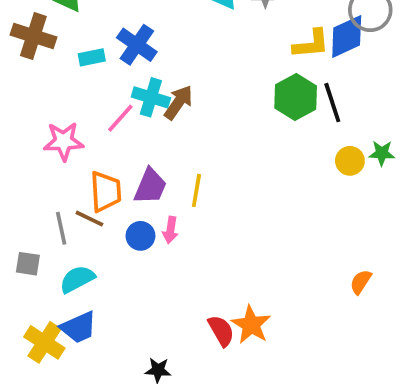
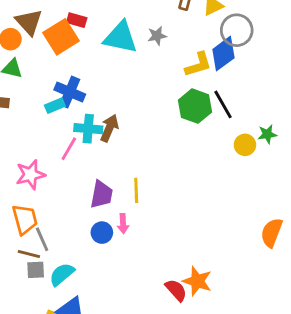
cyan rectangle: (92, 57) -> (55, 106), moved
orange trapezoid: (106, 192) -> (25, 219), moved
brown line: (89, 219) -> (29, 254), moved
gray square: (28, 264) -> (36, 270), moved
orange semicircle: (361, 282) -> (272, 233), size x1.5

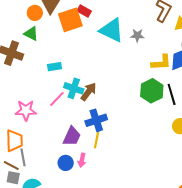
blue cross: (70, 92) -> (96, 120), moved, turned 35

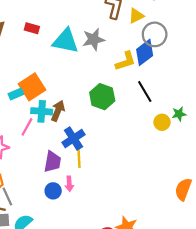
orange square: (70, 20) -> (32, 87), moved
gray star: (137, 35) -> (93, 39), size x1.5
green hexagon: (152, 91) -> (102, 97), moved

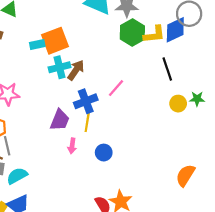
green hexagon: (102, 97) -> (132, 33), moved
cyan cross: (42, 111) -> (60, 67), turned -30
pink line: (27, 127) -> (116, 88), moved
blue circle: (53, 191) -> (104, 153), moved

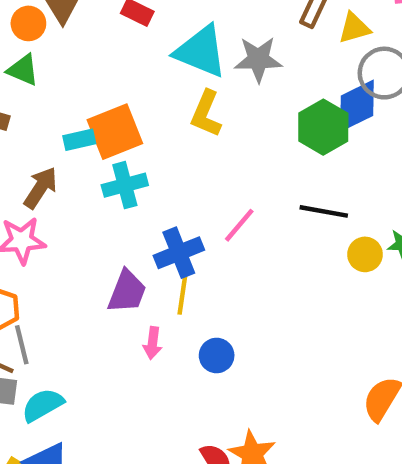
green hexagon: (132, 33) -> (323, 127), moved
yellow L-shape: (154, 34) -> (206, 114), moved, turned 120
black line: (167, 69) -> (324, 211), moved, turned -60
brown arrow: (76, 70) -> (41, 188), moved

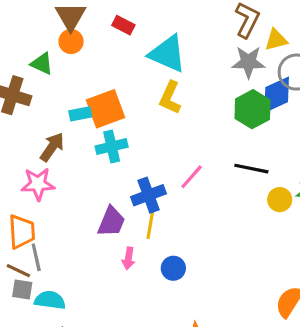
orange circle: (28, 23) -> (71, 41), moved
gray star: (258, 59) -> (248, 62), moved
cyan semicircle: (43, 405) -> (50, 300), turned 36

